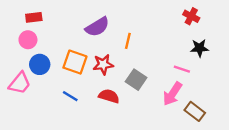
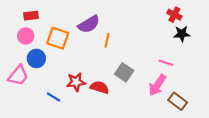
orange line: (128, 41) -> (107, 40), moved
black star: (199, 48) -> (182, 34), moved
orange square: (75, 62) -> (58, 38), moved
red star: (103, 64) -> (76, 82), moved
blue line: (70, 96) -> (53, 97), moved

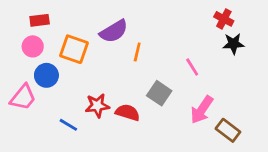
pink line: (166, 63) -> (192, 67), moved, turned 40

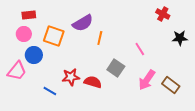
black star: (233, 44) -> (180, 38), moved
brown rectangle: (228, 130) -> (171, 85), moved

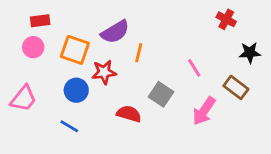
blue circle: (34, 55) -> (76, 90), moved
red star: (71, 77) -> (104, 72), moved
brown rectangle: (171, 85) -> (236, 87), moved

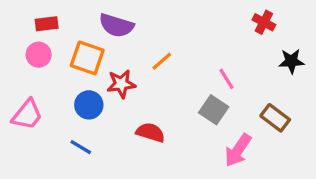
purple semicircle: (115, 32) -> (116, 25), moved, turned 48
orange line: (139, 53) -> (162, 61), turned 36
brown rectangle: (236, 87) -> (275, 118), moved
gray square: (161, 94) -> (214, 110), moved
pink arrow: (204, 111) -> (238, 150), moved

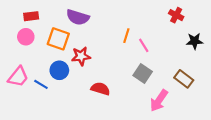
orange line: (162, 61) -> (126, 36), moved, turned -32
pink line: (227, 79) -> (144, 45), moved
blue line: (81, 147) -> (41, 84), moved

